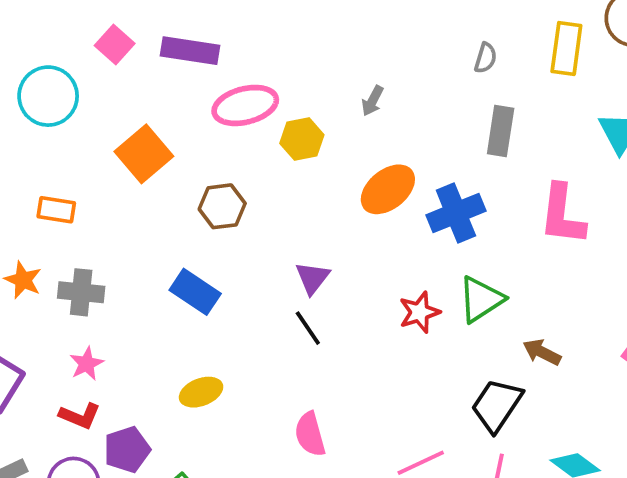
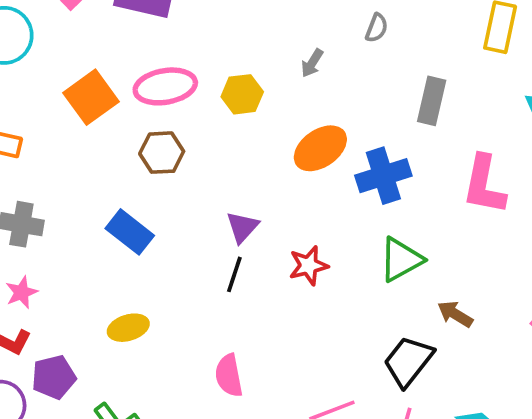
gray semicircle: (486, 58) -> (377, 28), moved
pink ellipse: (245, 105) -> (165, 86), moved
red star: (419, 312) -> (308, 266), moved
black line: (308, 328) -> (234, 274), turned 48

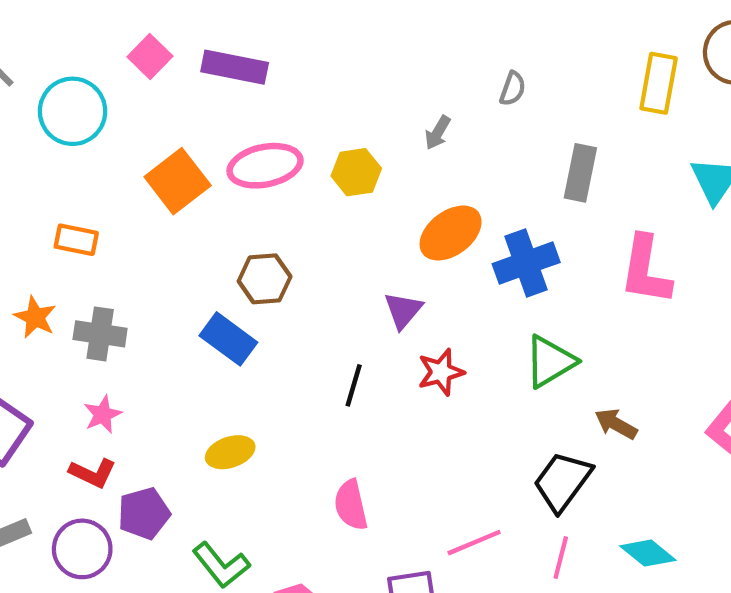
brown hexagon: (162, 153) -> (265, 279), moved
purple triangle: (242, 227) -> (403, 310), moved

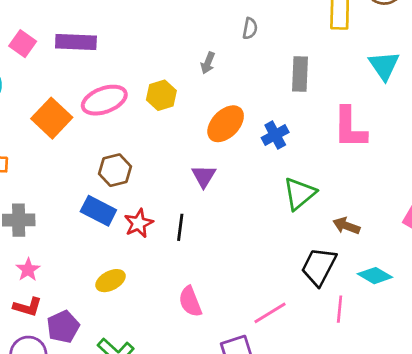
blue cross: (526, 263) -> (275, 135), size x0.7
red star: (441, 372) -> (139, 223), moved
cyan diamond: (648, 553) -> (375, 276), moved
pink line: (561, 558) -> (340, 309), moved

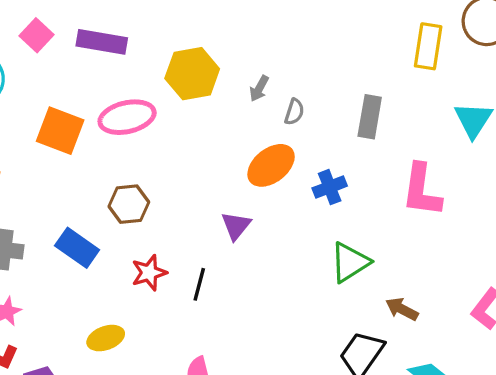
gray semicircle: (250, 28) -> (294, 112), moved
yellow hexagon: (161, 95) -> (192, 74), moved, size x1.4
orange square: (52, 118) -> (60, 131), turned -30
blue rectangle: (98, 211) -> (77, 248), moved

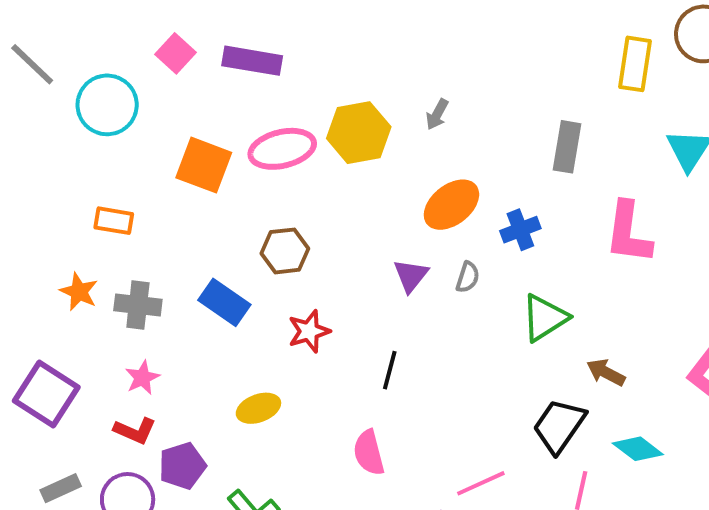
yellow hexagon: (192, 74) -> (359, 133), moved
gray semicircle: (294, 112) -> (468, 277), moved
black line: (199, 284) -> (390, 370), moved

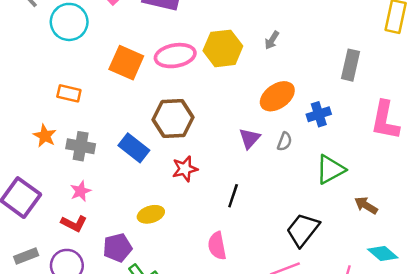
brown hexagon: (285, 251) -> (173, 118), size x1.4
black trapezoid: (559, 426) -> (303, 230), moved
purple pentagon: (182, 466) -> (118, 248), moved

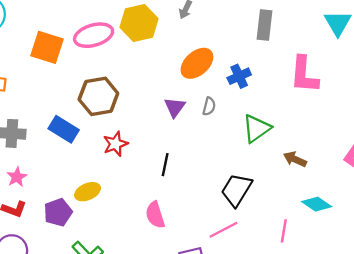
purple pentagon: (118, 248) -> (58, 212), moved

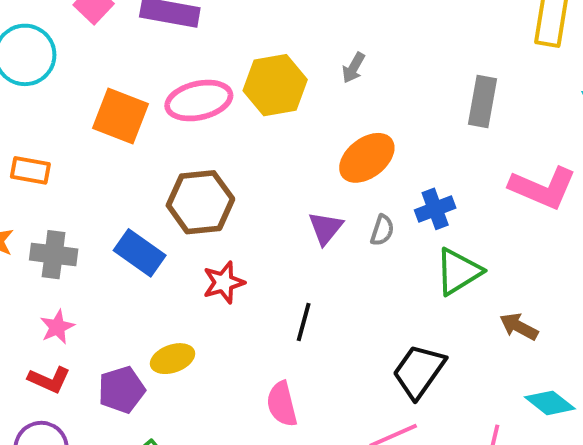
pink L-shape: (304, 75) -> (543, 188), turned -75
blue cross: (239, 76) -> (435, 209), moved

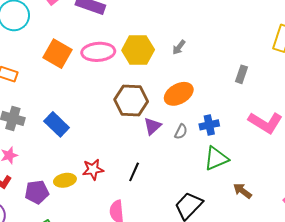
gray rectangle: (482, 102) -> (241, 74), size x0.7
brown hexagon: (200, 202) -> (131, 101), moved
red star: (224, 283) -> (93, 169), moved

